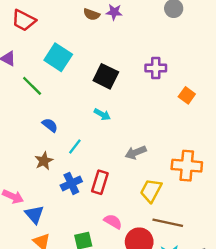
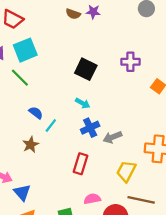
cyan square: (58, 57) -> (25, 50), moved, turned 35
cyan line: (75, 147) -> (51, 126), moved
blue cross: (71, 183) -> (90, 128), moved
pink semicircle: (113, 222) -> (92, 199), turned -42

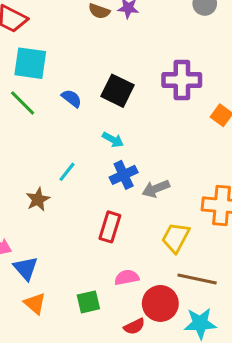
cyan square: (25, 50) -> (30, 63), turned 30
purple cross: (130, 62) -> (182, 80), size x1.4
blue semicircle: (36, 113) -> (72, 98), moved

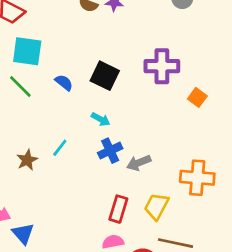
brown star: (38, 199) -> (27, 160), moved
red rectangle: (110, 227) -> (118, 209), moved

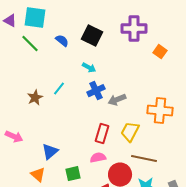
blue triangle: (23, 234) -> (50, 152), moved, turned 30

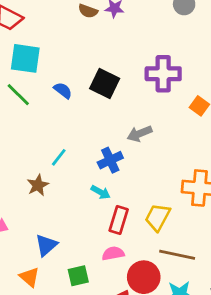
cyan arrow: (89, 68) -> (101, 192), moved
brown star: (35, 98) -> (38, 185), moved
gray arrow: (117, 100) -> (140, 134), moved

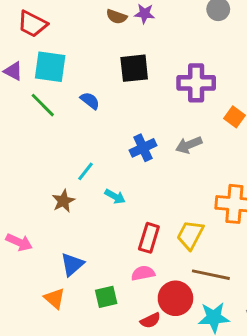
black square: (105, 83) -> (134, 68), moved, turned -32
gray arrow: (140, 134) -> (189, 145), moved
blue cross: (110, 160) -> (143, 148), moved
cyan arrow: (101, 192) -> (115, 197), moved

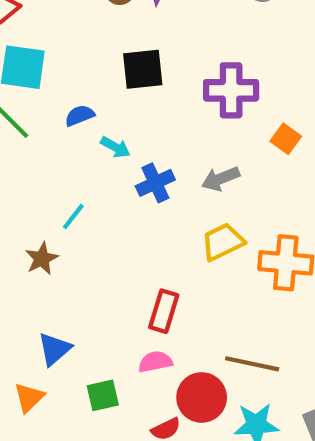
blue semicircle: (90, 101) -> (80, 116), turned -60
cyan arrow: (115, 197) -> (115, 147), moved
yellow trapezoid: (190, 235) -> (223, 242), moved, turned 36
orange triangle: (55, 298) -> (29, 397), turned 35

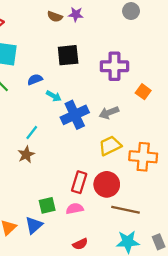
blue cross: (155, 183) -> (75, 115), size x1.4
brown star: (42, 259) -> (26, 155), moved
blue triangle: (54, 349) -> (34, 225), moved
green square: (103, 395) -> (47, 205), moved
red circle: (202, 397) -> (107, 184), moved

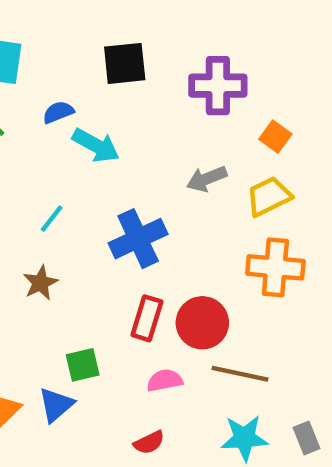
cyan arrow: (54, 96) -> (96, 145), size x1.5
blue cross: (75, 115) -> (138, 239), moved
yellow trapezoid: (110, 146) -> (269, 196), moved
brown star: (26, 155) -> (41, 283), moved
pink semicircle: (75, 209) -> (165, 380), moved

